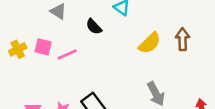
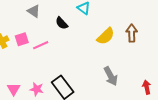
pink square: (43, 47) -> (22, 39), turned -32

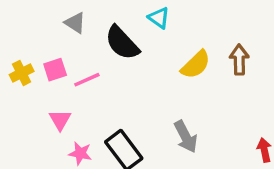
black semicircle: (62, 23) -> (122, 43), size x1.6
gray arrow: (111, 76) -> (186, 137), moved
pink triangle: (14, 89) -> (60, 120), moved

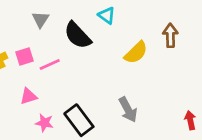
gray triangle: (75, 23) -> (40, 19), turned 30
brown arrow: (239, 60) -> (170, 35), moved
pink triangle: (60, 120) -> (28, 96), turned 42

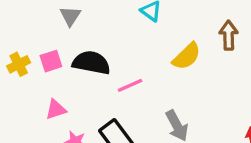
black semicircle: (78, 35) -> (91, 63), moved, turned 144
pink line: (50, 64) -> (130, 85), moved

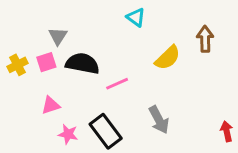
gray triangle: (70, 16) -> (58, 36), moved

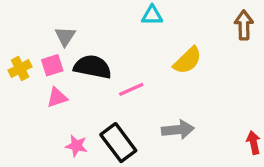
cyan triangle: (136, 17) -> (152, 15), turned -36
brown arrow: (205, 39) -> (244, 25), moved
pink triangle: (51, 105) -> (57, 97), moved
gray arrow: (159, 120) -> (178, 130), turned -68

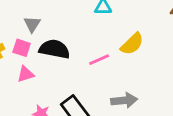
pink square: (52, 65) -> (22, 48), turned 36
pink line: (131, 89) -> (99, 60), moved

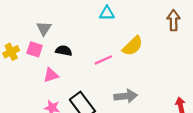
black semicircle: (54, 49) -> (64, 51), size x0.6
pink triangle: (26, 74) -> (51, 75), moved

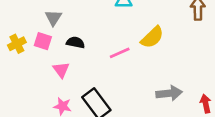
pink triangle: (51, 75) -> (61, 70), turned -49
gray arrow: (126, 96) -> (169, 93), moved

